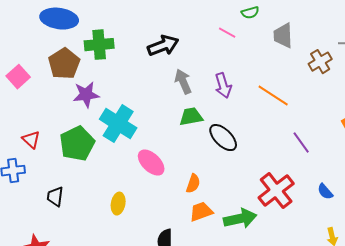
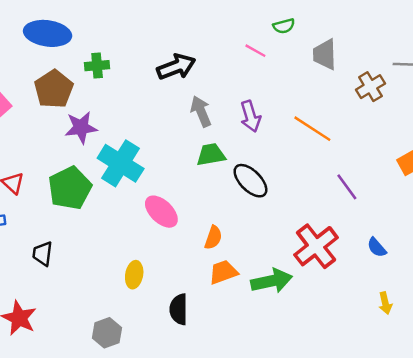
green cross: (99, 45) -> (97, 66), size x0.7
yellow ellipse: (118, 204) -> (134, 275), moved

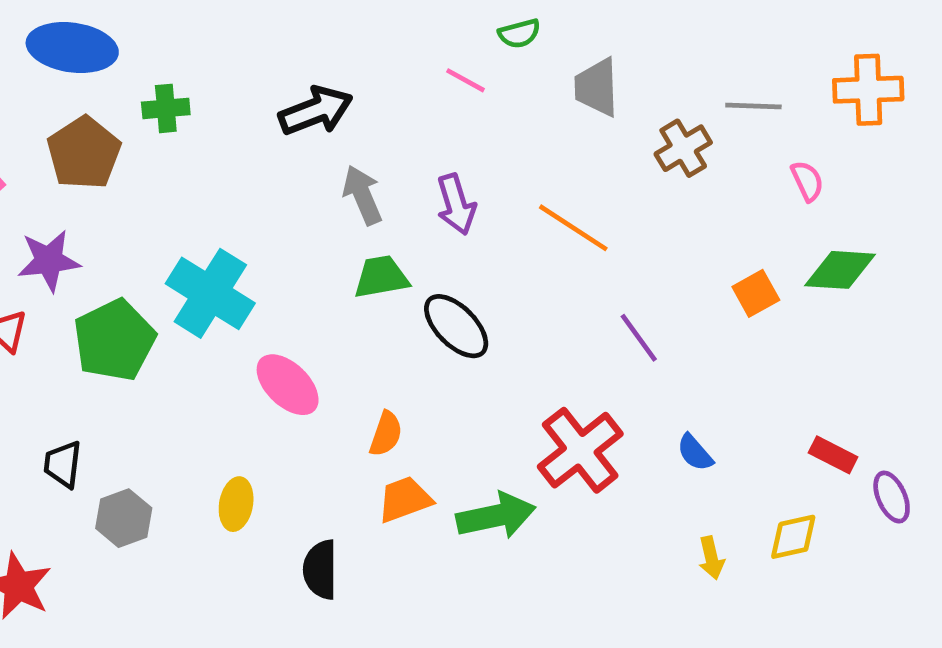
purple star: (81, 127) -> (49, 261), moved
gray hexagon: (107, 333) -> (124, 518), moved

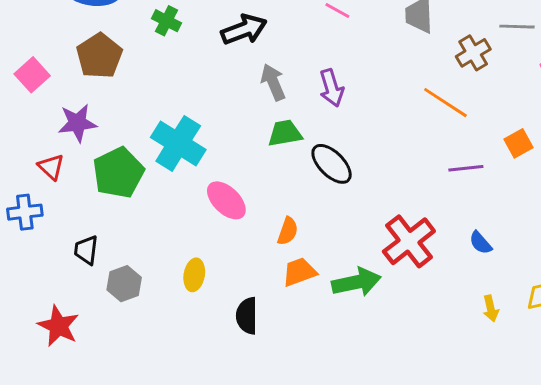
green cross: (166, 108) -> (166, 21), moved, turned 32
orange line: (573, 228) -> (445, 103), moved
purple line: (639, 338) -> (466, 168), moved, turned -60

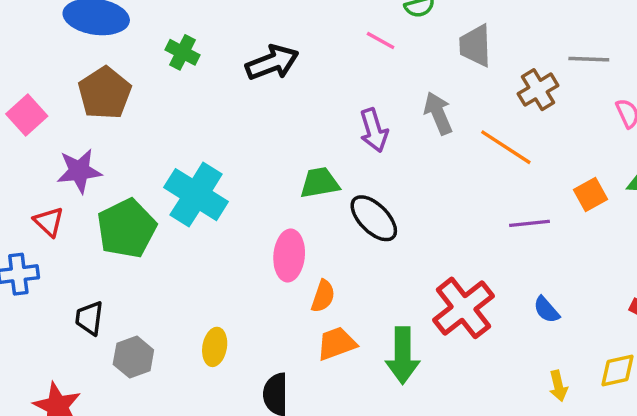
gray arrow: (273, 82) -> (438, 113), moved
pink ellipse: (226, 200) -> (289, 255), moved, turned 51
green arrow: (356, 282) -> (403, 355), turned 102

